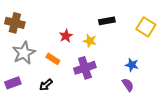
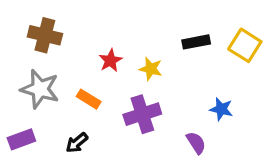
black rectangle: (107, 21) -> (196, 42), moved
brown cross: (15, 23) -> (45, 35), moved
gray star: (24, 53) -> (40, 89), turned -30
purple semicircle: (128, 85) -> (196, 143), moved

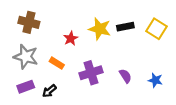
yellow star: (151, 69) -> (100, 29), moved, size x1.5
blue star: (221, 109) -> (155, 80), moved
purple rectangle: (21, 139) -> (26, 87), moved
purple semicircle: (196, 143) -> (125, 76), moved

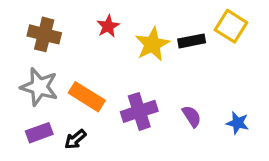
yellow star: (100, 29) -> (152, 44), turned 30
yellow square: (156, 29) -> (231, 26), moved
red star: (71, 38) -> (108, 26), moved
orange rectangle: (57, 63) -> (87, 97), size x1.5

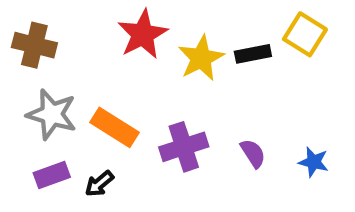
red star: (108, 26) -> (143, 34), size x1.6
brown cross: (44, 34) -> (34, 45), moved

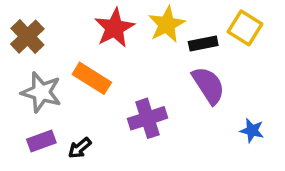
brown cross: (34, 45) -> (27, 37), turned 32
yellow star: (201, 58) -> (167, 24), moved
orange rectangle: (114, 127) -> (92, 78), moved
purple semicircle: (253, 153) -> (208, 85), moved, size x1.6

